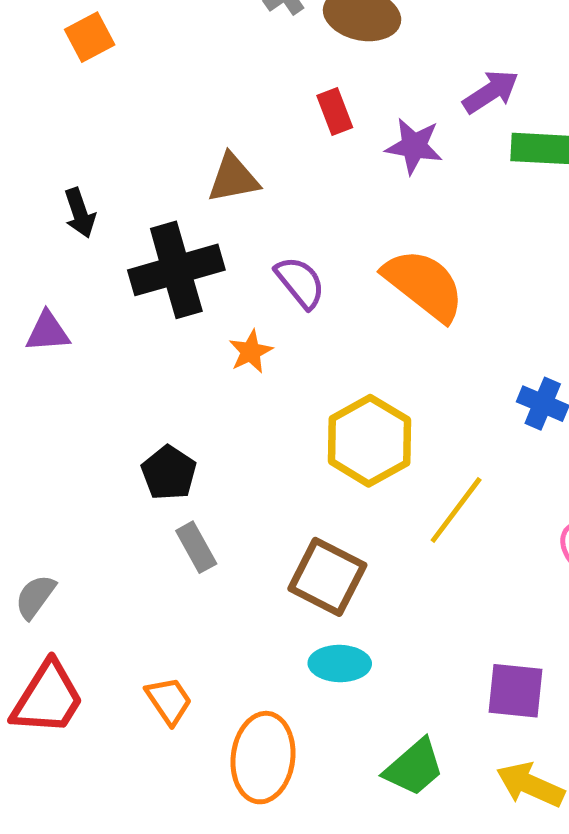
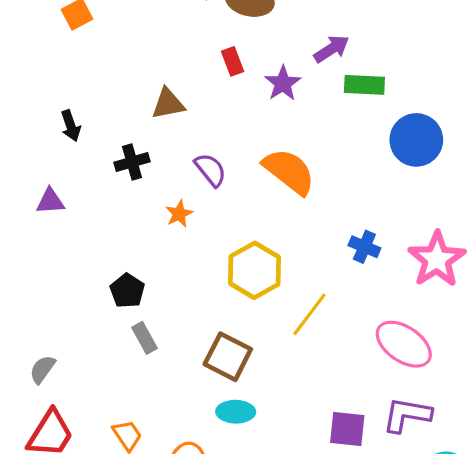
purple star: (414, 146) -> (283, 83), turned 30
black cross: (176, 270) -> (132, 162), size x0.6

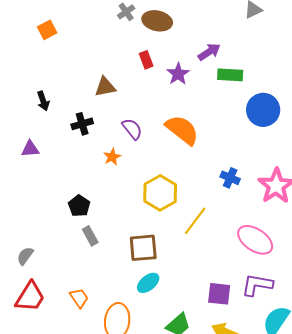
brown square: (228, 357) -> (143, 248), turned -32
cyan ellipse: (236, 412) -> (148, 283), turned -40

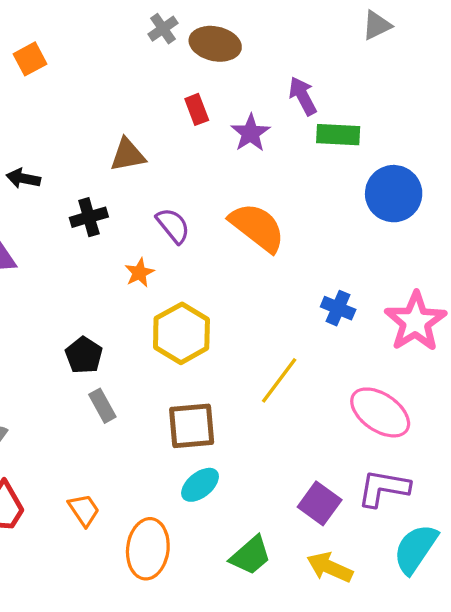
purple arrow: (209, 52) -> (303, 96), turned -85
black arrow: (43, 101) -> (23, 178), turned 120
yellow hexagon: (160, 193) -> (181, 333), moved
purple square: (219, 294) -> (320, 503), turned 30

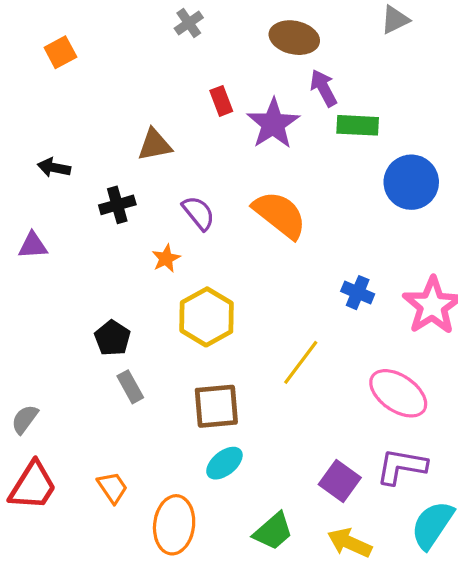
brown ellipse: (215, 44) -> (294, 38), moved
purple star: (251, 133) -> (273, 124), size x1.4

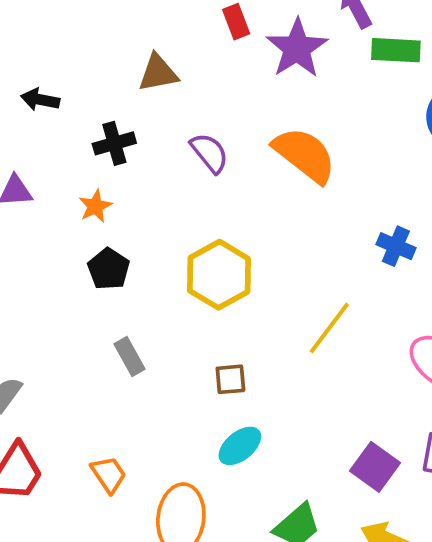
orange star: (166, 258) -> (95, 206), moved
black pentagon: (112, 338) -> (109, 269), moved
brown square: (216, 406) -> (230, 379), size x0.6

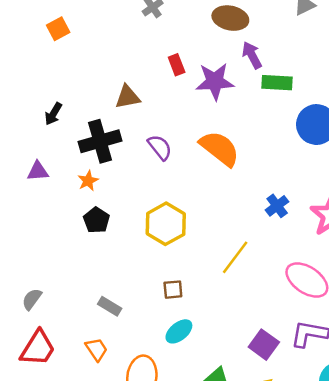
purple star: (297, 48) -> (215, 81), turned 30
black arrow: (40, 100) -> (53, 114), turned -70
black cross: (114, 143) -> (100, 141), size x1.6
blue cross: (396, 246) -> (277, 206), turned 30
gray rectangle: (130, 356) -> (110, 306), moved, turned -30

